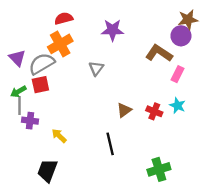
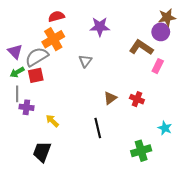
green arrow: (18, 92) -> (17, 72), moved
cyan star: (177, 106) -> (165, 128), moved

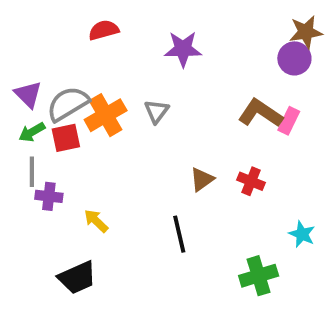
orange cross: (53, 39) -> (106, 115), moved
brown L-shape: (141, 47) -> (260, 113), moved
black trapezoid: (42, 152) -> (77, 278), turned -135

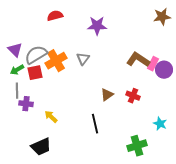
purple circle: (294, 58) -> (164, 70), moved

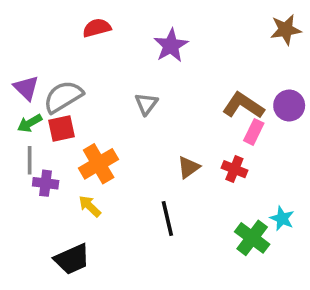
purple star: (97, 26) -> (171, 46), turned -30
orange cross: (56, 61) -> (99, 164), moved
pink rectangle: (153, 64) -> (254, 132), moved
purple circle: (164, 70) -> (289, 106), moved
green cross: (137, 146) -> (252, 238), moved, turned -36

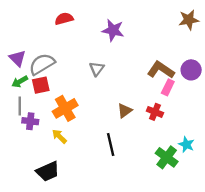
purple star: (171, 46) -> (113, 30), turned -30

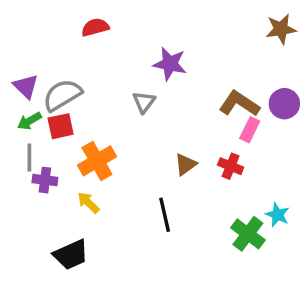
purple star: (113, 30) -> (170, 64), moved

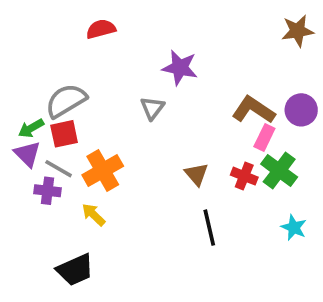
purple triangle: (26, 86) -> (27, 154), moved
gray line: (29, 157) -> (59, 169), moved, turned -60
brown triangle: (185, 164) -> (196, 174), turned -35
black line: (165, 215) -> (209, 228), moved
green cross: (248, 234) -> (279, 171), moved

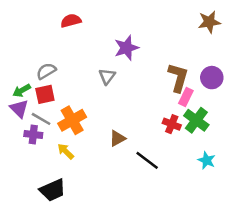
purple star: (180, 68) -> (126, 48), turned -30
gray semicircle: (66, 101) -> (46, 71), size x0.7
brown L-shape: (253, 110) -> (178, 78), turned 72
brown triangle: (196, 174) -> (117, 138), moved, turned 42
black line: (209, 228) -> (147, 160), turned -40

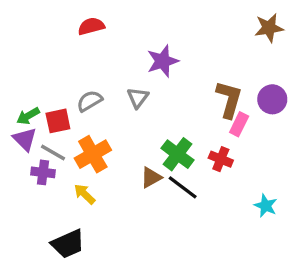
gray semicircle: (46, 71) -> (90, 101), moved
green cross: (196, 120) -> (178, 154), moved
black line: (147, 160) -> (183, 187), moved

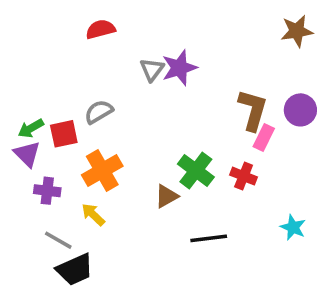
gray triangle: (138, 98) -> (152, 70), moved
gray line: (53, 153) -> (58, 240), moved
black line: (183, 187) -> (209, 238), moved, turned -44

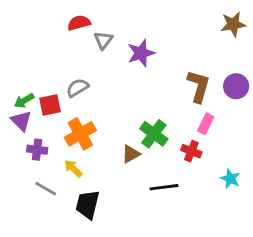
gray triangle: (152, 70) -> (103, 40), moved
pink rectangle: (264, 137) -> (206, 124), moved
red cross: (244, 176) -> (191, 151), moved
black trapezoid: (75, 270) -> (88, 204), moved, turned 128

